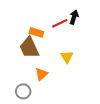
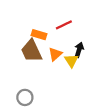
black arrow: (74, 17) -> (79, 50), moved
orange triangle: (41, 74) -> (55, 54), moved

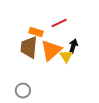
brown trapezoid: (31, 51) -> (29, 47), turned 30
orange triangle: (55, 54) -> (51, 50), size x1.6

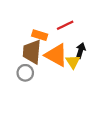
orange triangle: (51, 50) -> (56, 55), turned -50
gray circle: (23, 91) -> (25, 73), moved

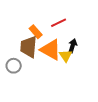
orange rectangle: (40, 35) -> (36, 32), turned 32
gray circle: (25, 73) -> (14, 66), moved

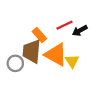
black arrow: (73, 46) -> (80, 31), moved, turned -136
gray circle: (14, 66) -> (15, 63), moved

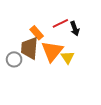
black arrow: (80, 31) -> (75, 29), turned -80
orange triangle: (56, 55) -> (52, 51), turned 40

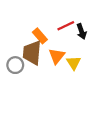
orange triangle: (52, 51) -> (57, 56), size x0.7

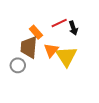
yellow triangle: (74, 63) -> (66, 56), size x1.6
gray circle: (15, 65) -> (18, 65), moved

